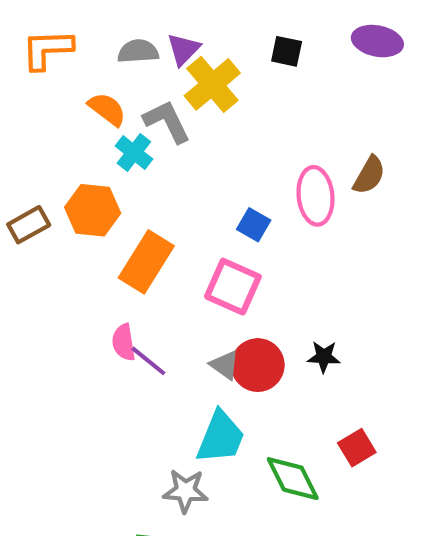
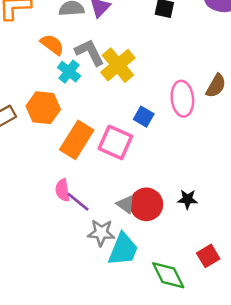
yellow cross: (212, 84) -> (118, 65), moved
pink square: (233, 287) -> (115, 142), moved
gray star: (185, 491) -> (101, 233), moved

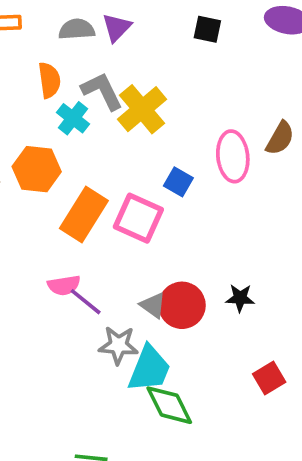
orange semicircle: (52, 45) -> (49, 80), turned 45
pink semicircle: (63, 190) -> (64, 285), turned -90
green diamond: (168, 275) -> (169, 405), moved

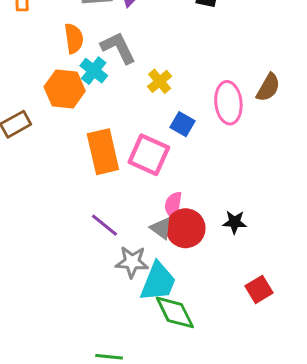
yellow cross: (142, 109) -> (160, 81), moved, size x0.6
orange hexagon: (37, 169) -> (65, 89), moved
orange rectangle: (84, 215) -> (103, 152), turned -45
pink semicircle: (64, 285) -> (173, 205), moved, turned 108

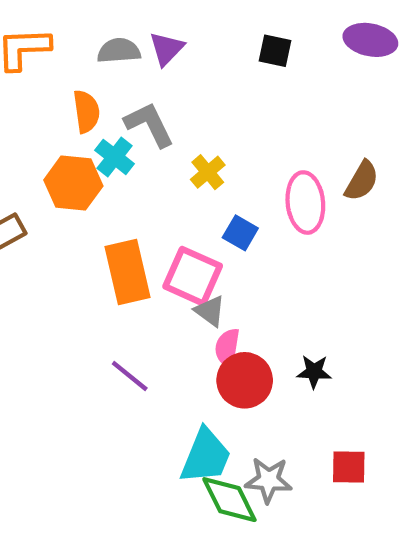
gray triangle: (161, 228) -> (210, 311), moved
gray star: (132, 262) -> (268, 480), moved
red square: (259, 289) -> (349, 467), turned 32

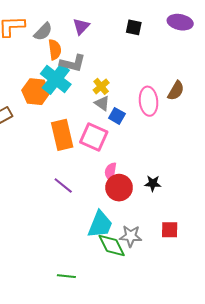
gray semicircle: (119, 51) -> (43, 32), moved, turned 138
orange semicircle: (86, 111) -> (55, 50), moved
gray L-shape: (149, 124) -> (73, 63), turned 130
cyan cross: (115, 157) -> (56, 79), size x1.6
gray triangle: (210, 311) -> (102, 103), moved

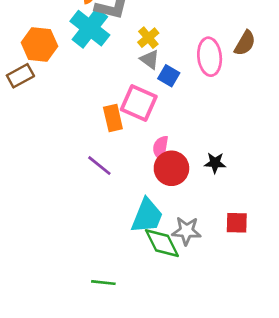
orange hexagon: (36, 92) -> (39, 44), moved
orange rectangle: (62, 135) -> (113, 118), moved, size x0.7

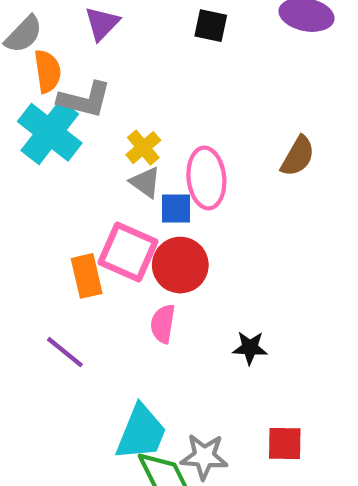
pink ellipse: (210, 57) -> (206, 178), moved
blue square: (169, 76) -> (176, 208), turned -30
red circle: (171, 168) -> (180, 265), moved

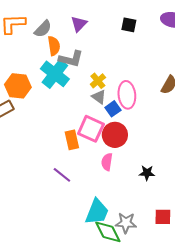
blue square: (176, 208) -> (113, 109), turned -35

